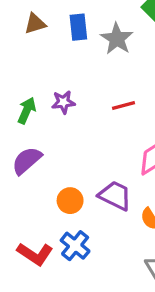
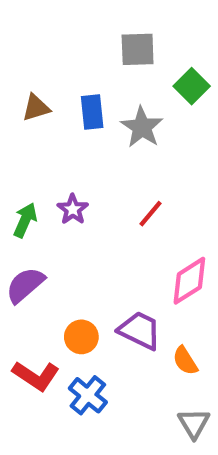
purple star: (63, 102) -> (73, 209), turned -30
red line: (123, 105) -> (151, 214), turned -35
red L-shape: (35, 254) -> (36, 376), moved

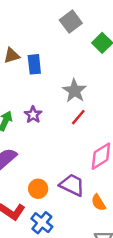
gray square: (138, 49) -> (71, 22), turned -35
blue rectangle: (92, 112) -> (34, 64), moved
gray star: (142, 127) -> (75, 91), moved

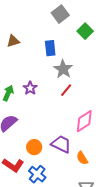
blue rectangle: (34, 64) -> (50, 48), moved

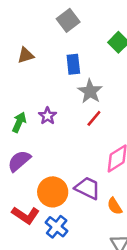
gray square: (60, 14) -> (68, 20), moved
orange circle: (34, 147) -> (53, 192), size x1.5

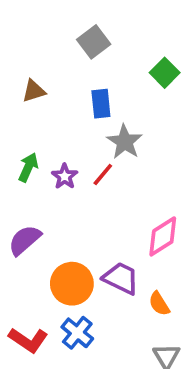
red line: (94, 118) -> (103, 175), moved
green arrow: (19, 122) -> (28, 167), moved
red L-shape: (26, 215) -> (28, 340), moved

